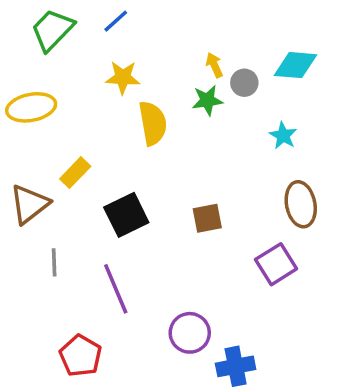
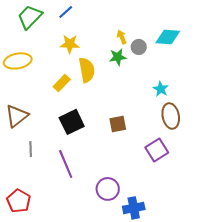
cyan star: (283, 136) -> (161, 89), moved
yellow rectangle: (75, 173) -> (62, 83), moved
red pentagon: (80, 356) -> (19, 201), moved

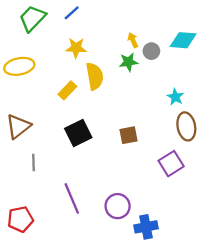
purple line: (66, 164) -> (72, 198), moved
red pentagon: (19, 201) -> (20, 219), turned 30

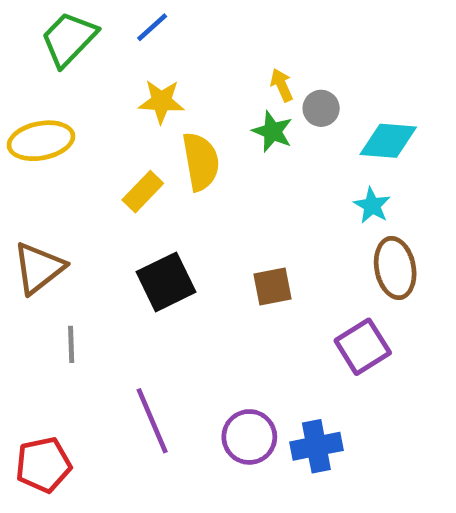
cyan diamond: (183, 40) -> (388, 141), moved
green star: (128, 62) -> (272, 131), turned 30
blue cross: (146, 227) -> (316, 446), moved

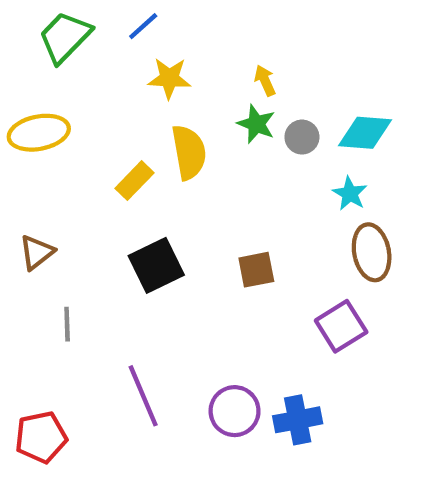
yellow star: (161, 101) -> (169, 78), moved
gray circle: (321, 108) -> (302, 137), moved
brown triangle: (39, 268) -> (37, 252), size x0.7

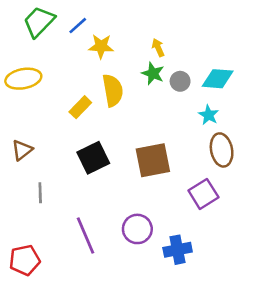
blue line: (143, 26) -> (78, 26), moved
brown square: (256, 270) -> (153, 160), size x1.6
purple circle: (235, 411) -> (137, 229), moved

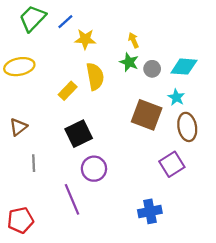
brown square: (153, 160) -> (147, 115), moved, turned 32
purple circle: (137, 229) -> (94, 169), moved

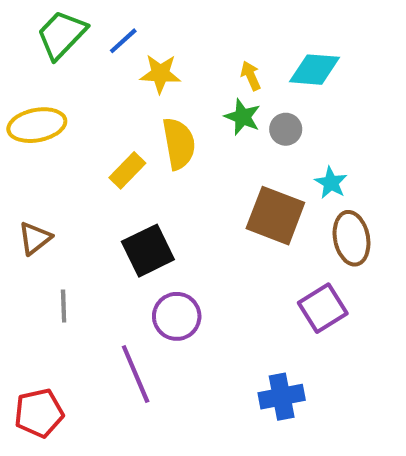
cyan diamond: (184, 67) -> (314, 70), moved

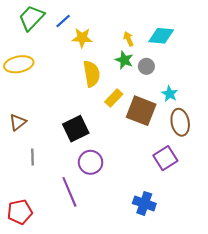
yellow rectangle: (127, 170) -> (114, 98), moved
blue cross: (282, 397) -> (144, 203), turned 30

